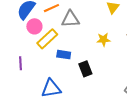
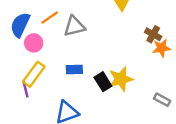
yellow rectangle: (47, 39) -> (34, 74), moved
yellow star: (103, 40) -> (121, 79), moved, size x1.5

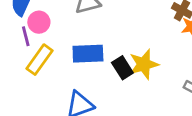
blue rectangle: (74, 70) -> (88, 54), size x1.5
purple line: (25, 89) -> (26, 36), moved

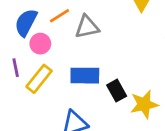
purple line: (26, 36) -> (16, 68), moved
yellow star: (144, 64) -> (144, 104), moved

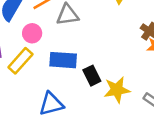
pink circle: (40, 44) -> (32, 33), moved

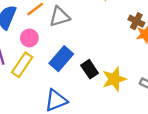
blue rectangle: (63, 60) -> (61, 59), turned -45

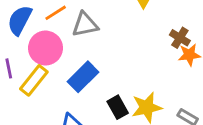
pink circle: (29, 38) -> (46, 48), size x1.5
black rectangle: (90, 69) -> (118, 107), moved

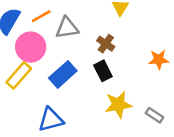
brown cross: (180, 38) -> (106, 44), moved
black rectangle: (118, 107) -> (103, 71), moved

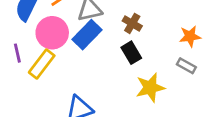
blue rectangle: (63, 74) -> (87, 35), moved
gray rectangle: (154, 115) -> (186, 66), moved

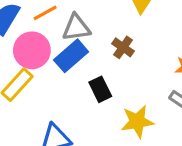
black rectangle: (131, 53) -> (100, 89), moved

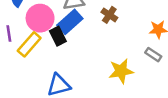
black rectangle: (100, 89) -> (58, 36), moved

